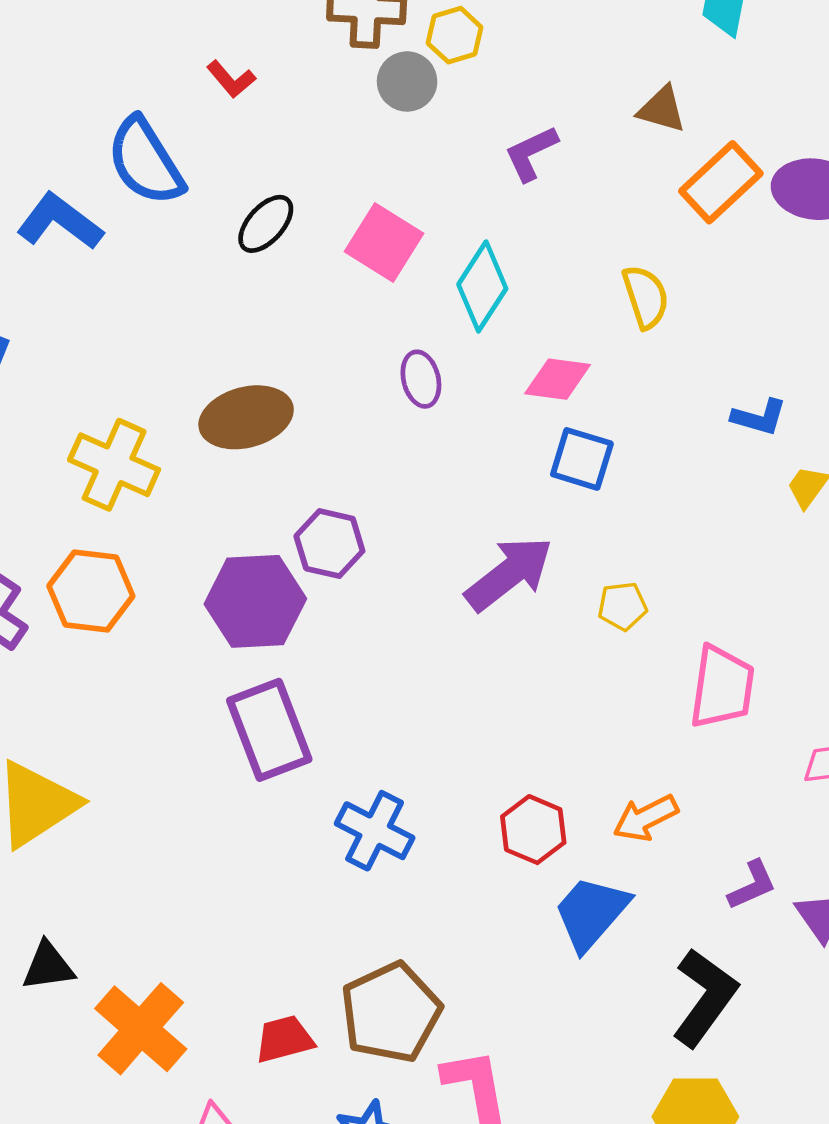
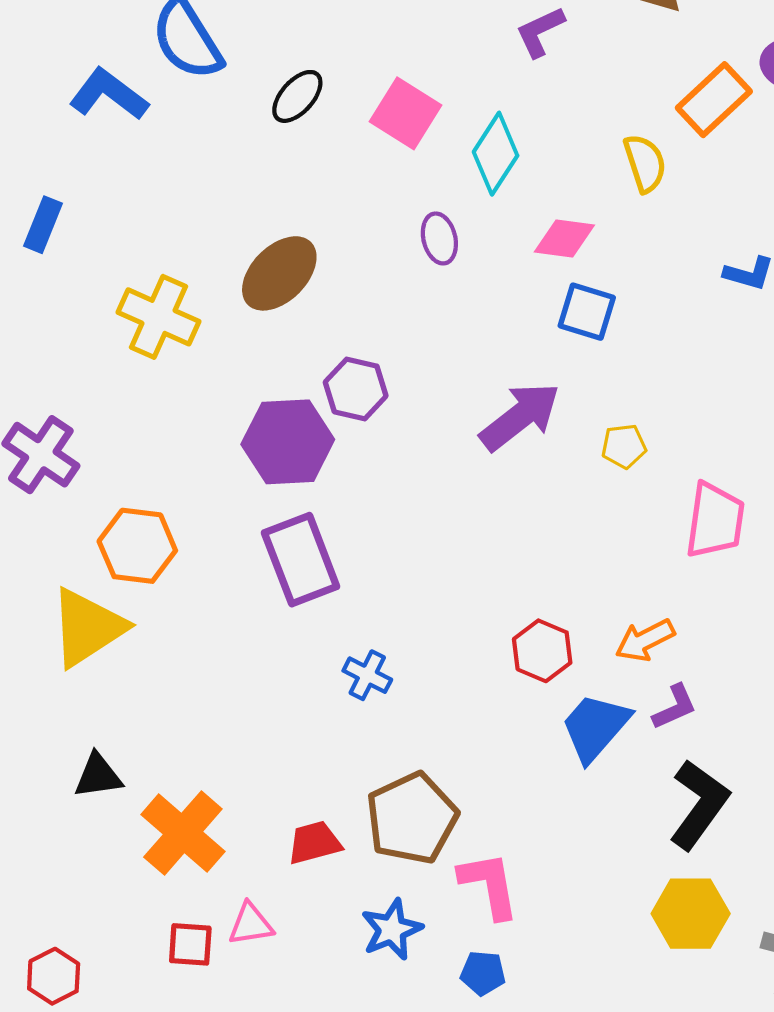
orange rectangle: (721, 182) -> (714, 100), moved
brown ellipse: (246, 417) -> (279, 273), turned -30
orange hexagon: (91, 591) -> (137, 546), moved
blue cross: (375, 831) -> (367, 675), moved, size x0.7
purple L-shape: (752, 885) -> (675, 707), moved

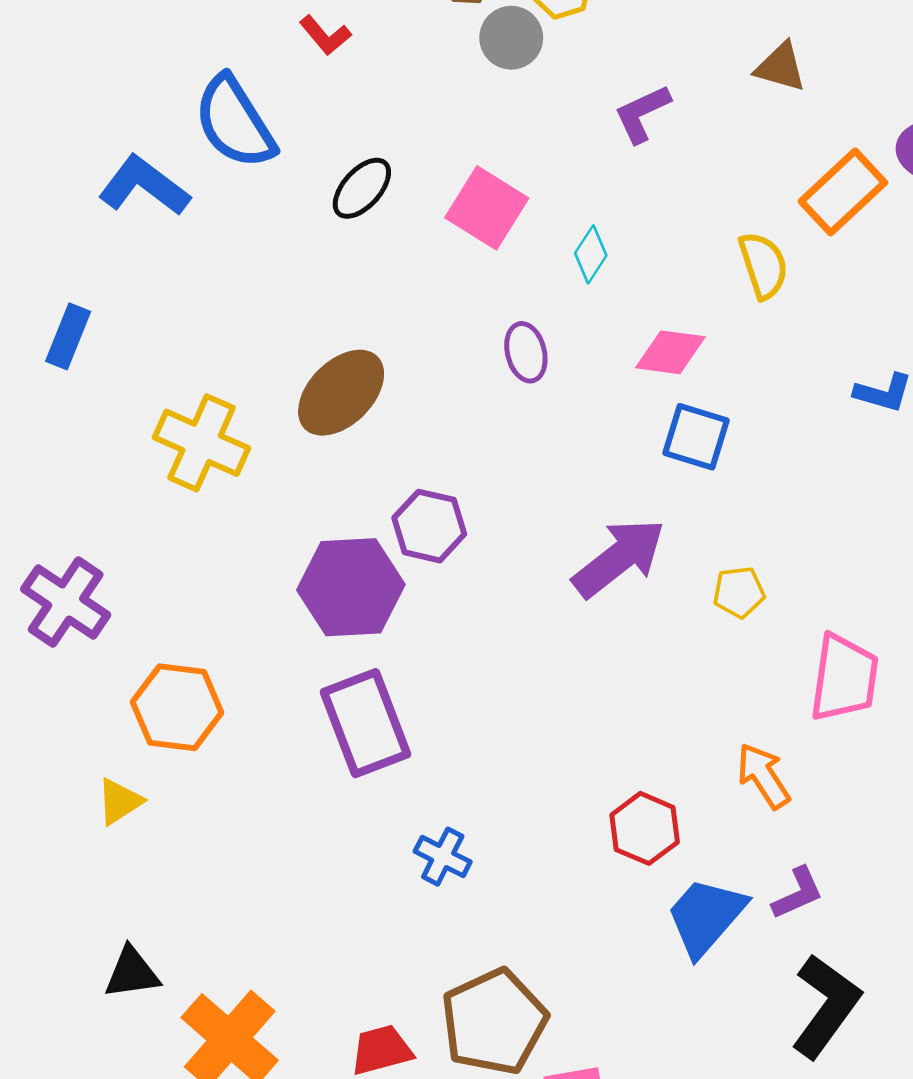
cyan diamond: (496, 154) -> (591, 254), size x0.6
yellow triangle: (87, 627) -> (120, 801), size x0.5
orange arrow: (645, 640) -> (763, 776), moved, turned 84

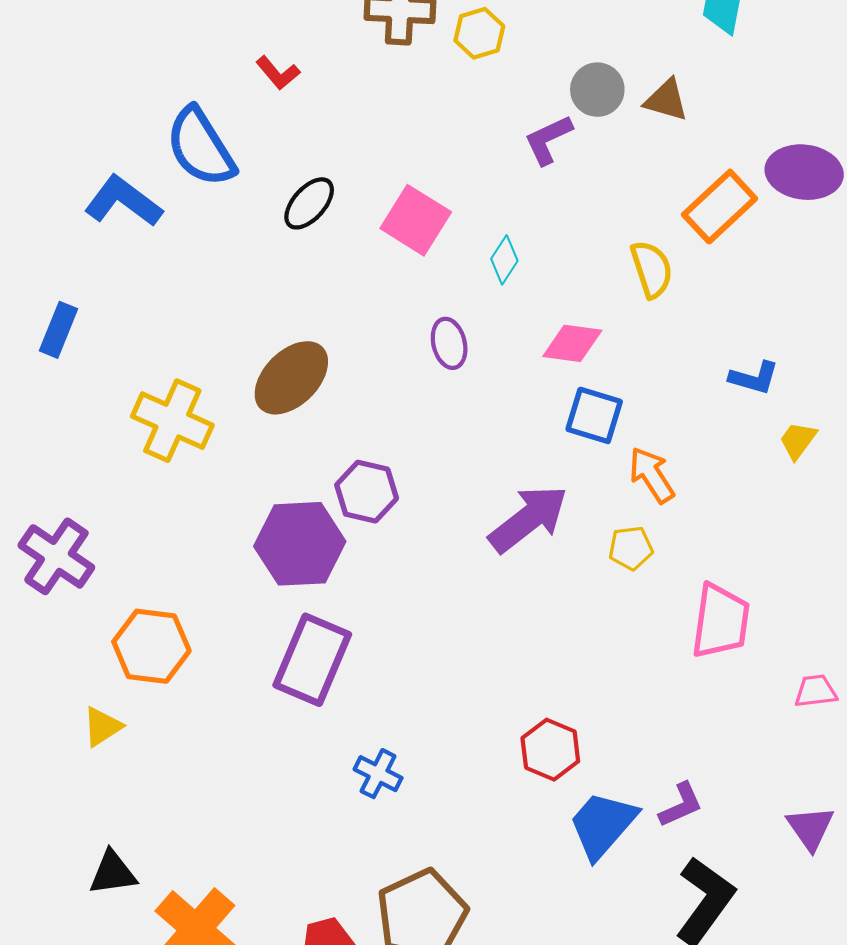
gray circle: (511, 38) -> (597, 90), moved
purple rectangle: (366, 723) -> (312, 660), turned 44
orange arrow: (763, 776) -> (652, 475), moved

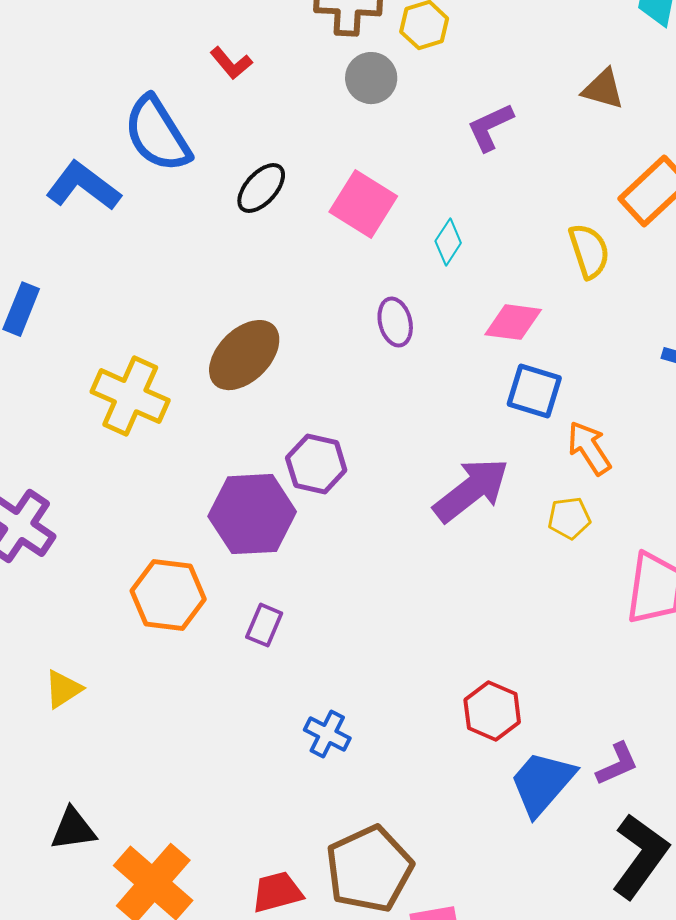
gray circle: (597, 90) -> (371, 78), moved
orange hexagon: (151, 646) -> (168, 595), moved
purple rectangle: (312, 660) -> (264, 625), size x0.5

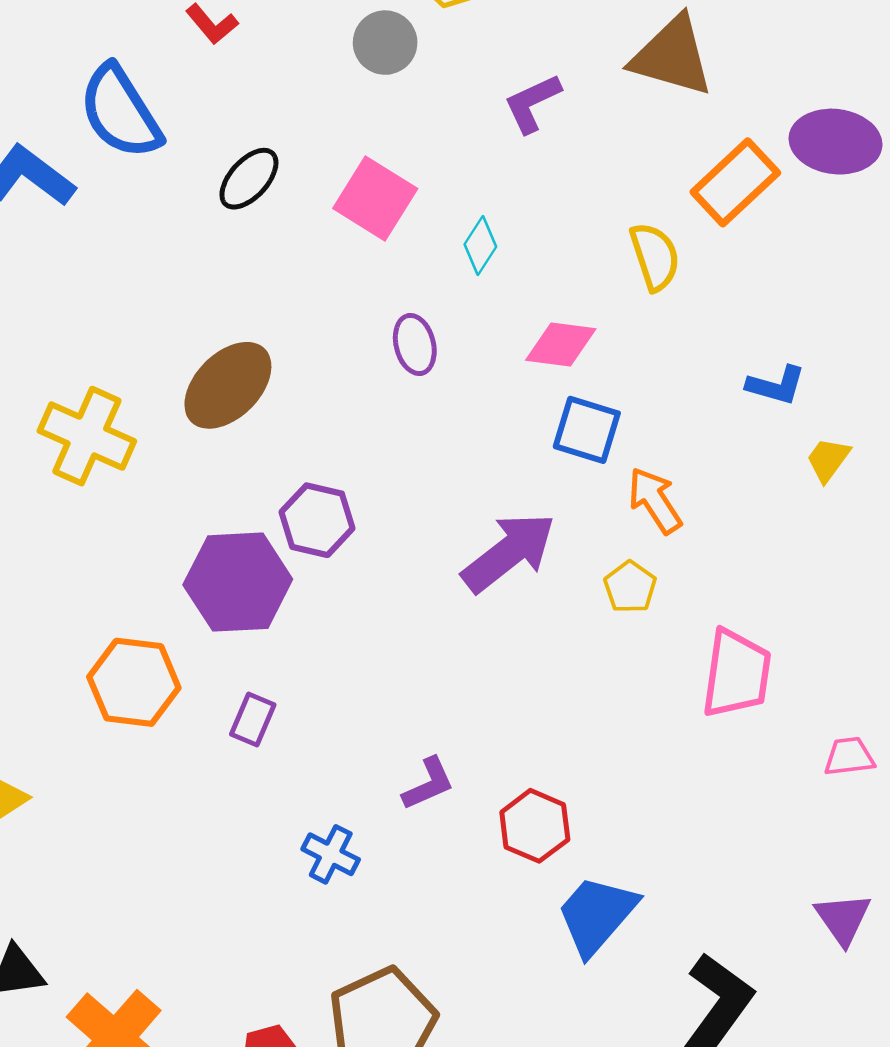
brown triangle: (603, 89) -> (672, 56), size x1.6
yellow pentagon: (569, 518) -> (630, 587), turned -30
purple L-shape: (617, 764) -> (428, 784), moved

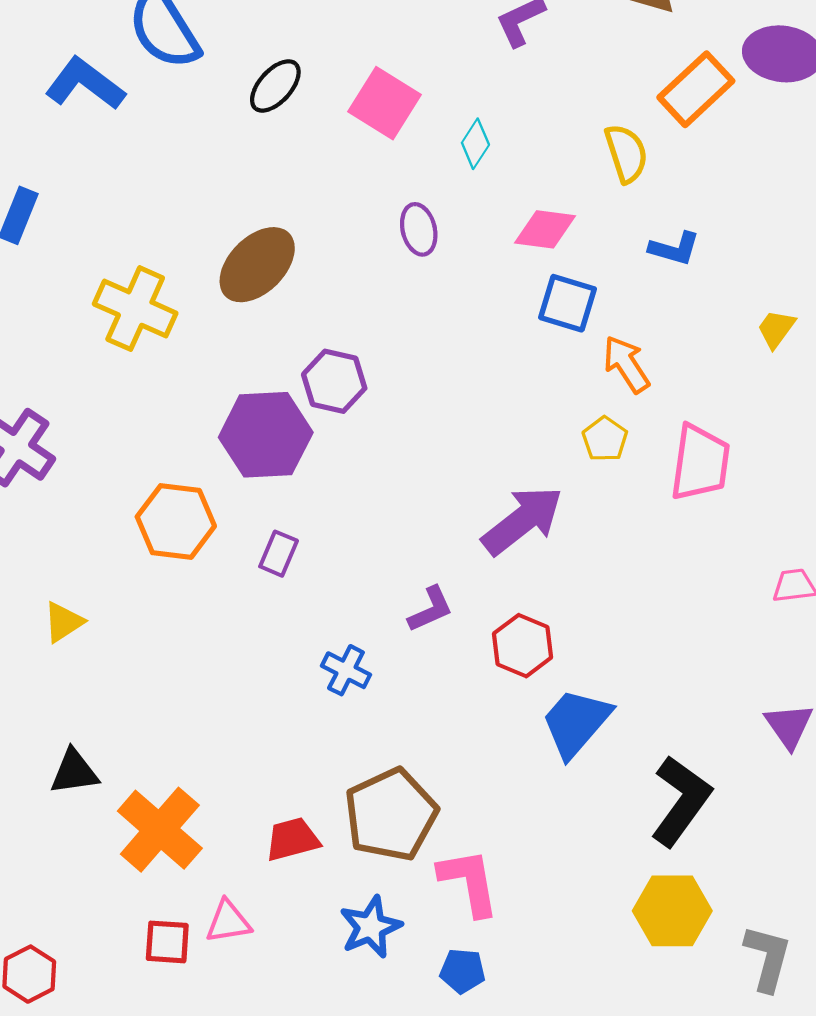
blue L-shape: (776, 385) -> (674, 249), moved
purple arrow: (509, 552) -> (523, 520), moved
pink trapezoid: (737, 674) -> (700, 463), moved

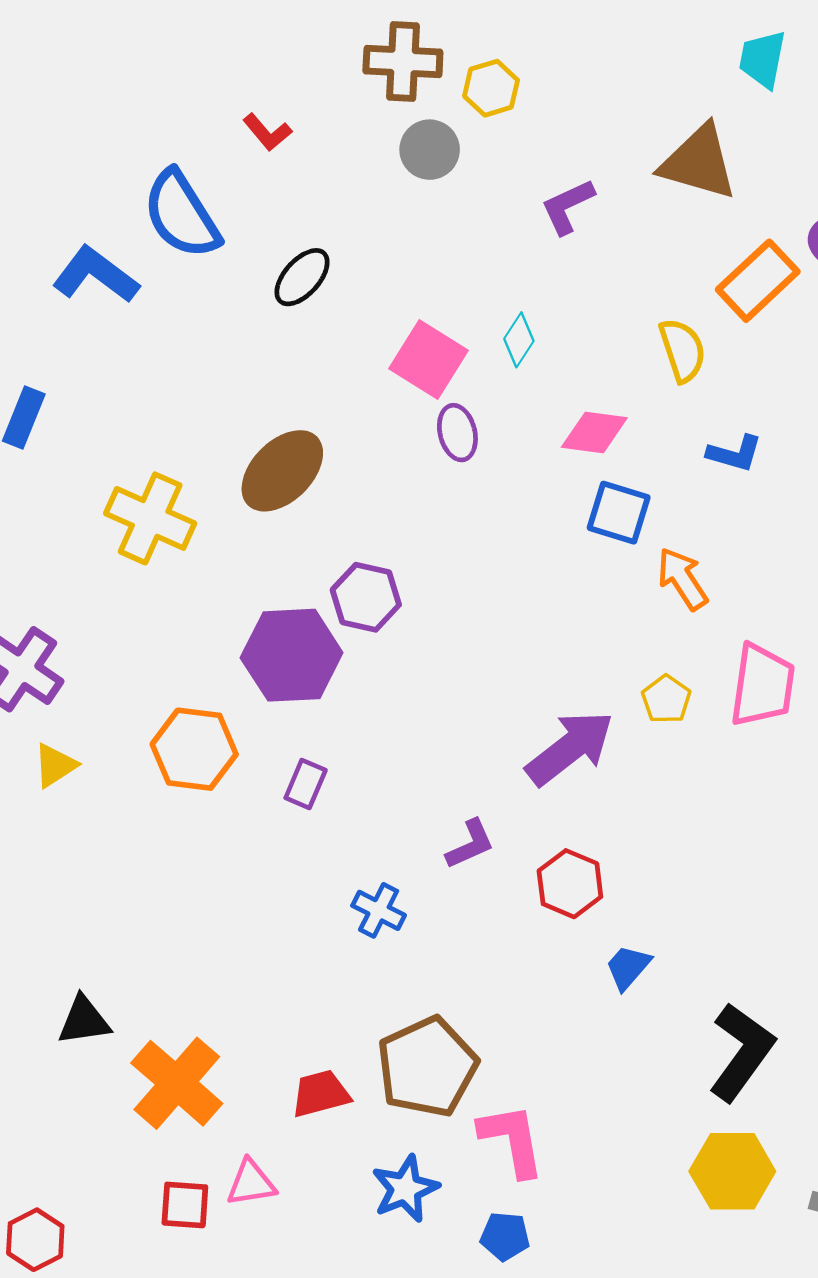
pink square: (384, 103) -> (428, 360), moved
yellow pentagon: (605, 439) -> (666, 699), moved
yellow triangle: (63, 622) -> (55, 765), moved
blue trapezoid: (576, 723) -> (628, 967), size x0.6

